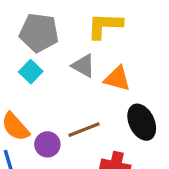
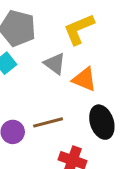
yellow L-shape: (105, 26) -> (79, 29), turned -32

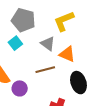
brown line: (48, 122) -> (45, 70), moved

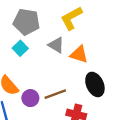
brown line: (45, 70) -> (55, 94), moved

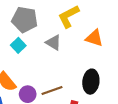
orange triangle: (79, 54) -> (94, 38), moved
black ellipse: (95, 84) -> (91, 82), turned 30

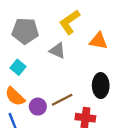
cyan square: (18, 45) -> (18, 67), moved

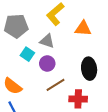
cyan square: (18, 67) -> (27, 54), moved
purple circle: (38, 107) -> (47, 63), moved

